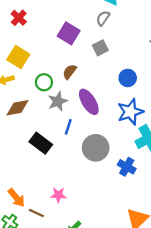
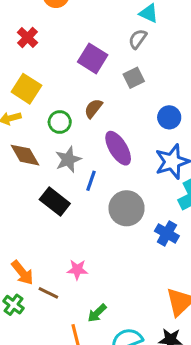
gray star: (58, 101) -> (68, 159), moved
brown diamond: (18, 108) -> (25, 155), turned 70

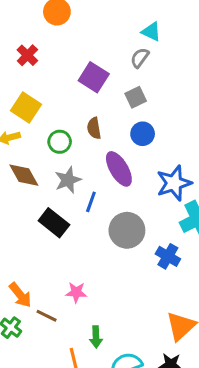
brown semicircle: (93, 108) -> (94, 128), turned -48
blue circle: (169, 117) -> (143, 134), moved
green arrow: (97, 313) -> (96, 337), turned -48

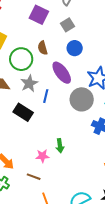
green circle: (60, 142) -> (21, 59), size x1.5
gray circle: (127, 230) -> (82, 99), moved
brown line: (47, 316) -> (34, 177), moved
green arrow: (96, 337) -> (60, 146), moved

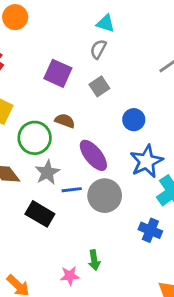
brown semicircle: (43, 48) -> (65, 121), turned 128
blue circle: (75, 48) -> (134, 120), moved
blue line: (46, 96) -> (72, 190), turned 72
gray circle: (82, 99) -> (105, 196), moved

